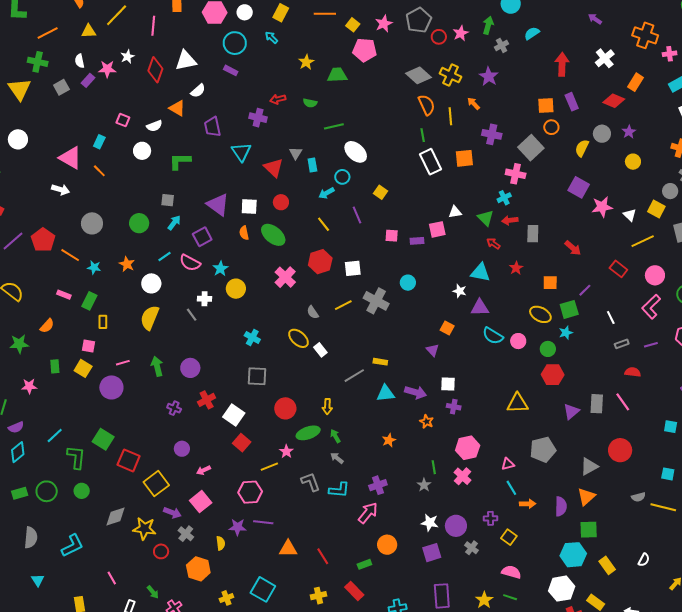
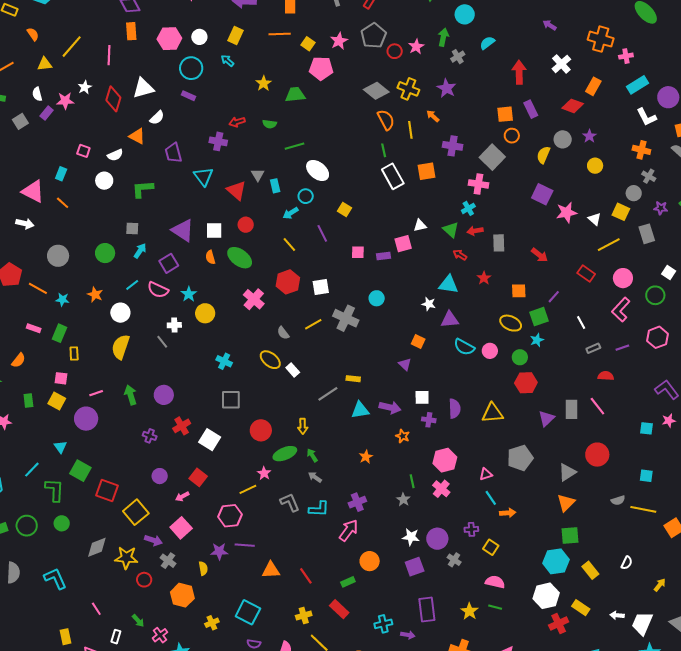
red square: (242, 443) -> (198, 477), moved
purple semicircle: (561, 506) -> (455, 409), moved
cyan L-shape: (72, 546) -> (55, 578), turned -85
cyan triangle: (38, 580) -> (60, 447), moved

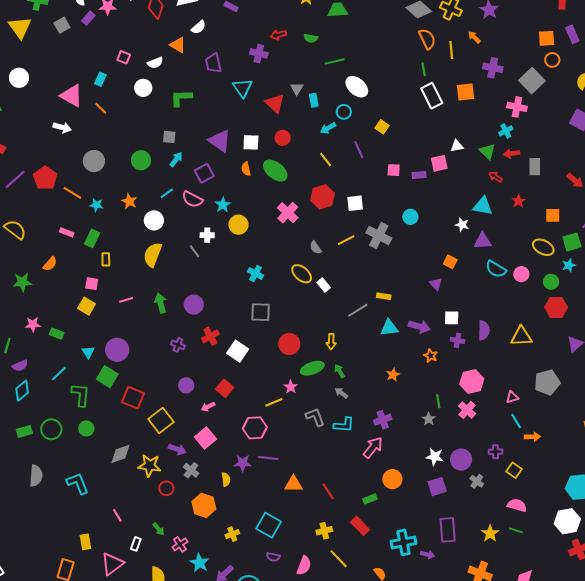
green rectangle: (28, 400) -> (57, 334), moved, turned -64
purple circle: (86, 419) -> (117, 350), moved
cyan cross: (383, 624) -> (404, 542), size x1.4

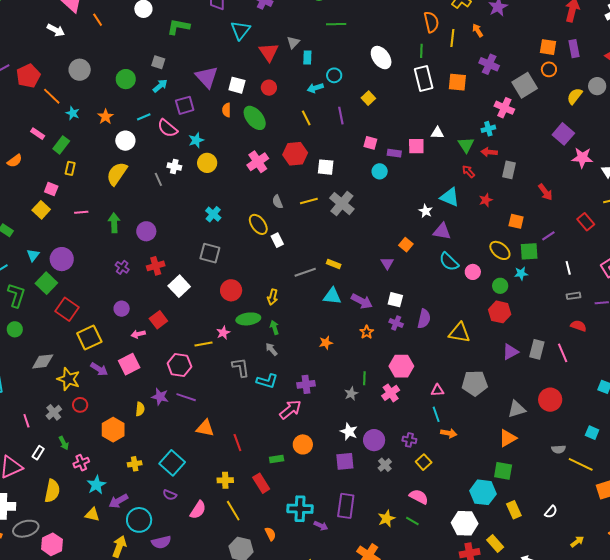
white ellipse: (357, 87) -> (381, 58), moved
cyan circle: (410, 217) -> (380, 171), moved
gray cross: (191, 470) -> (54, 412), moved

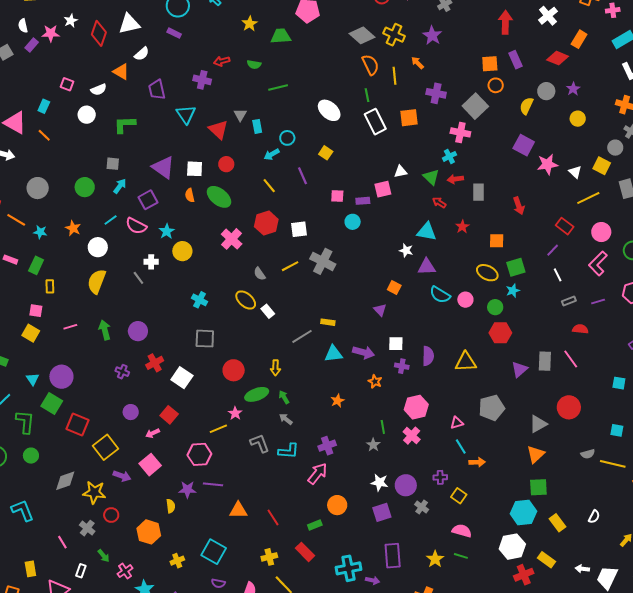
red arrow: (545, 192) -> (519, 206), turned 30
purple line: (548, 236) -> (553, 250), moved

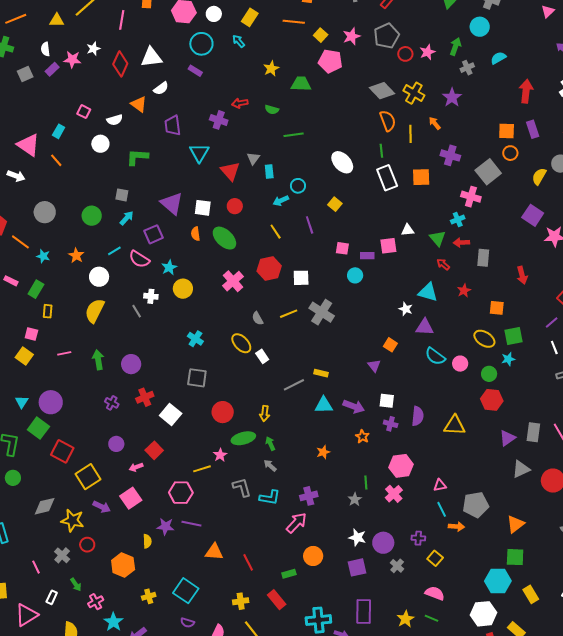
gray pentagon: (492, 408) -> (476, 505), moved
gray triangle: (538, 424) -> (521, 469), moved

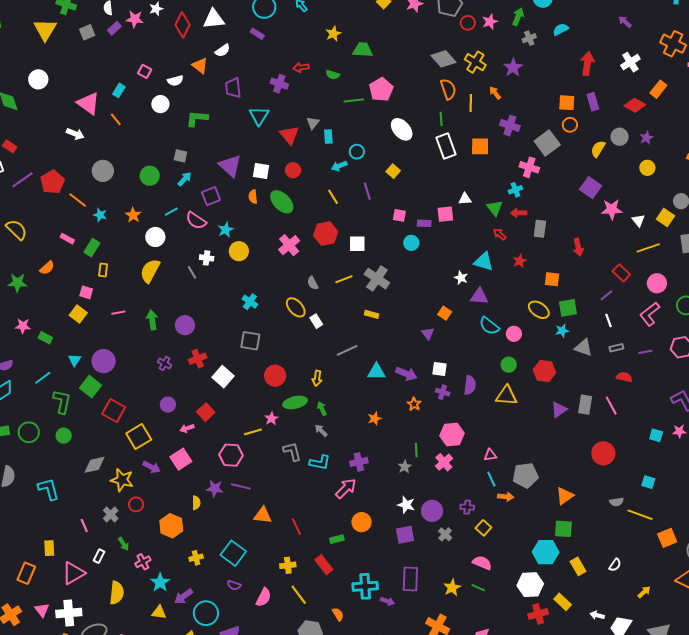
pink pentagon: (330, 61) -> (381, 90), moved, turned 30
yellow rectangle: (321, 373) -> (372, 314), moved
green circle: (489, 374) -> (509, 365), moved
gray triangle: (521, 469) -> (583, 347), moved, turned 42

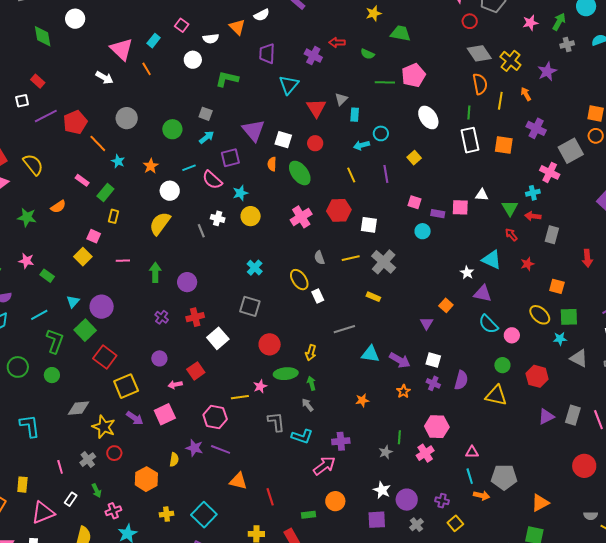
red circle: (468, 23) -> (470, 21), moved

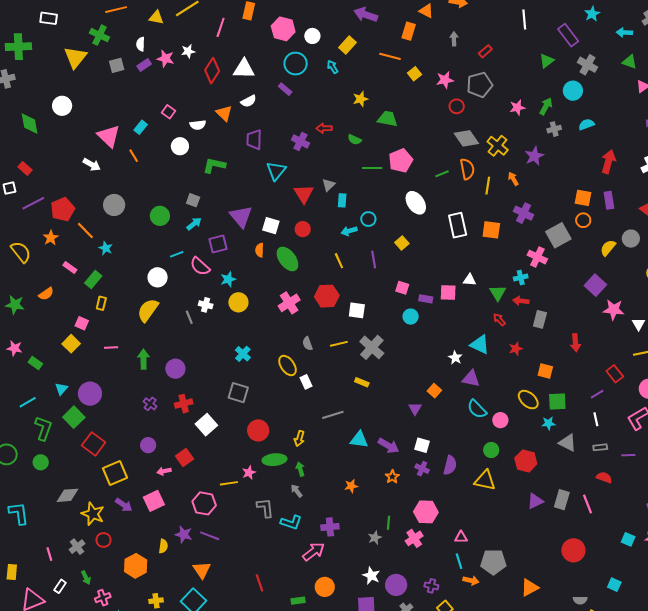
green line: (469, 112) -> (442, 174), moved, turned 64
orange star: (151, 166) -> (51, 238), moved
orange triangle: (238, 481) -> (202, 570), moved, turned 42

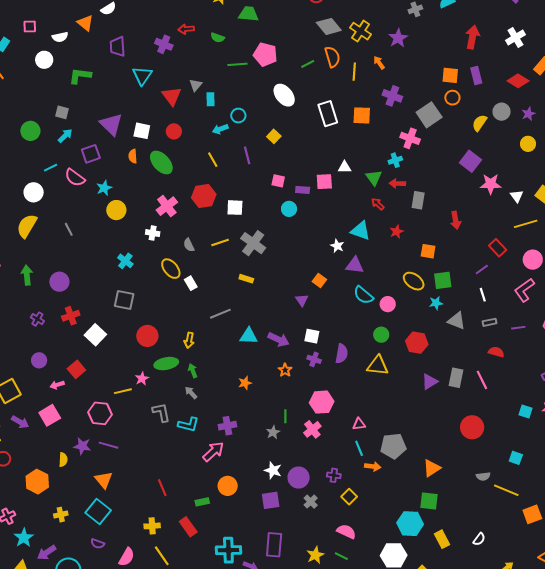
pink square: (169, 112) -> (30, 27), turned -32
pink pentagon: (401, 161) -> (265, 54), turned -30
white cross: (206, 305) -> (153, 233), moved

